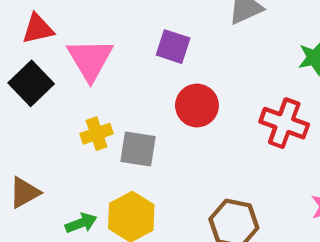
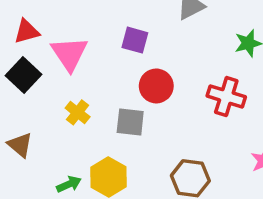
yellow cross: (97, 134) -> (78, 112), turned -30
gray square: (138, 149) -> (130, 122), moved
brown triangle: (24, 192) -> (20, 145), moved, turned -48

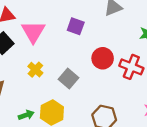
red circle: (156, 86) -> (103, 58), moved
gray square: (130, 122) -> (69, 78), turned 30

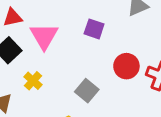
yellow cross: (35, 70) -> (33, 81), moved

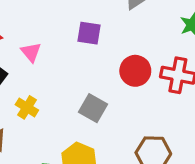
pink triangle: (44, 36) -> (31, 52), size x0.6

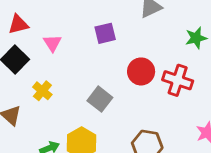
purple square: (89, 33) -> (105, 33), turned -30

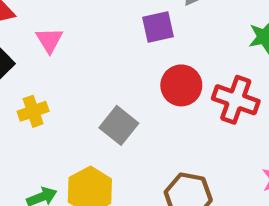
purple square: (105, 33) -> (158, 27), moved
yellow cross: (42, 91) -> (33, 111), turned 30

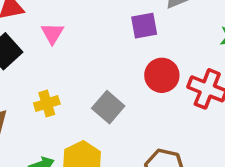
yellow cross: (33, 111) -> (47, 104), moved

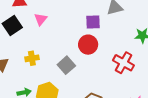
red circle: (162, 75) -> (88, 45), moved

